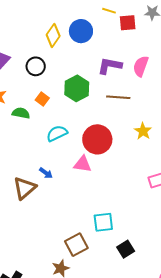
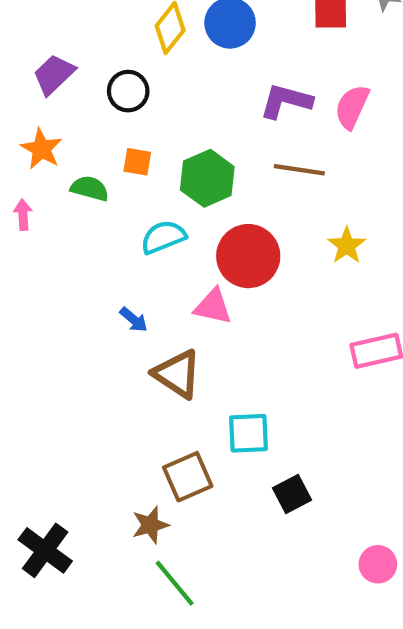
green hexagon: (77, 88) -> (207, 178), moved
orange square: (42, 99) -> (137, 162), turned -32
brown triangle: (25, 188) -> (177, 374), moved, turned -50

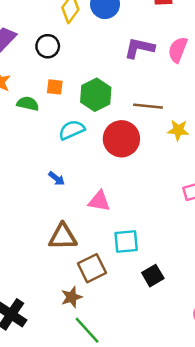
brown line: (299, 170) -> (148, 106), moved
yellow star: (347, 245) -> (178, 130), turned -30
pink triangle: (213, 306) -> (99, 201), moved
brown triangle: (177, 374) -> (63, 237), moved, turned -32

